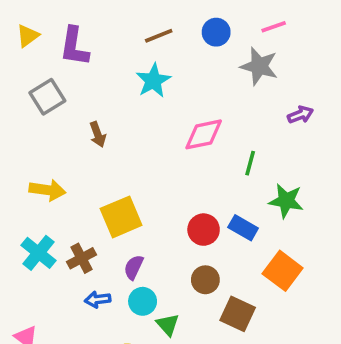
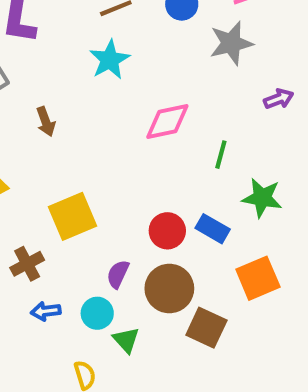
gray star: (259, 66) -> (231, 43), turned -30
purple semicircle: (134, 267) -> (118, 274), moved
orange square: (283, 271) -> (258, 278), turned 30
brown circle: (205, 280) -> (169, 289), size x1.5

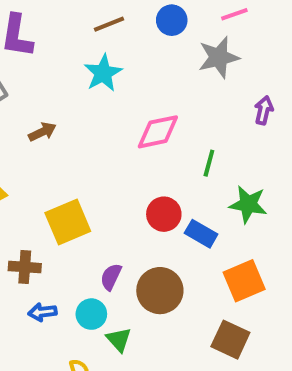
purple arrow: (279, 99) -> (264, 110), turned -56
brown arrow: (46, 122) -> (42, 132), turned -96
red circle: (167, 231) -> (164, 214), moved
brown cross: (27, 264) -> (25, 267), turned 32
brown square: (206, 328) -> (230, 340), moved

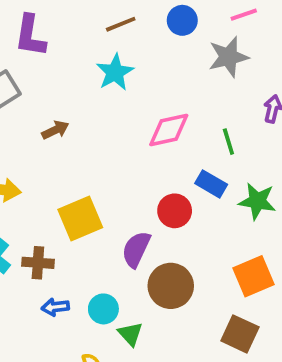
green line: (209, 163) -> (228, 142), moved, turned -32
blue rectangle: (201, 234) -> (211, 184), moved
purple semicircle: (111, 277) -> (136, 249), moved, size x1.4

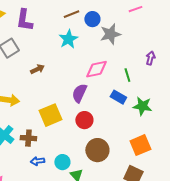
blue circle: (182, 20) -> (92, 19), moved
gray star: (228, 57) -> (110, 34), moved
red circle: (175, 211) -> (84, 120), moved
purple semicircle: (136, 249) -> (79, 93), moved

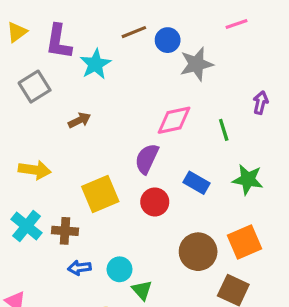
cyan star: (68, 39) -> (95, 64), moved
blue rectangle: (118, 97) -> (196, 183), moved
brown circle: (97, 150) -> (198, 252), moved

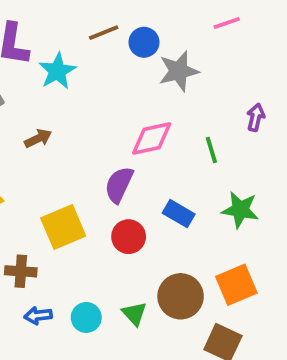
green triangle: (142, 290) -> (134, 314), moved

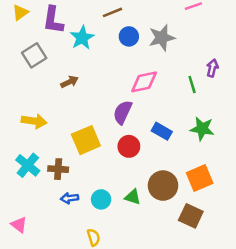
blue circle: (144, 42) -> (129, 36), moved
green line: (211, 150) -> (192, 84), moved
green triangle: (134, 314) -> (133, 197), turned -30

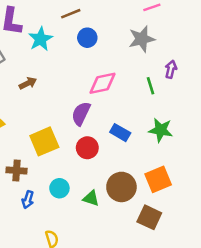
gray star: (162, 38) -> (142, 39), moved
blue arrow: (69, 198) -> (28, 200), turned -66
cyan circle: (101, 199) -> (59, 188), moved

